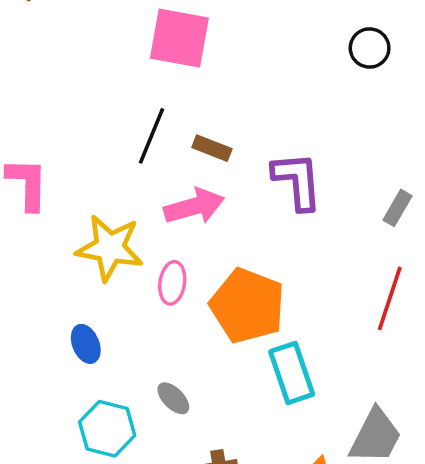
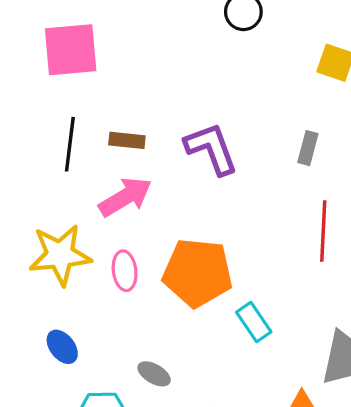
cyan rectangle: (292, 373) -> (254, 322), size x0.7

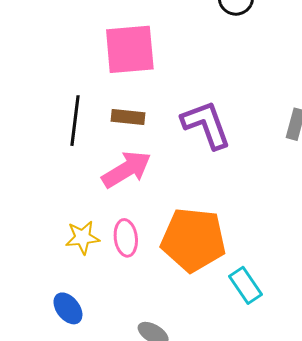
pink square: (71, 50) -> (130, 49), moved
yellow star: (60, 255) -> (83, 237), moved, size x0.6

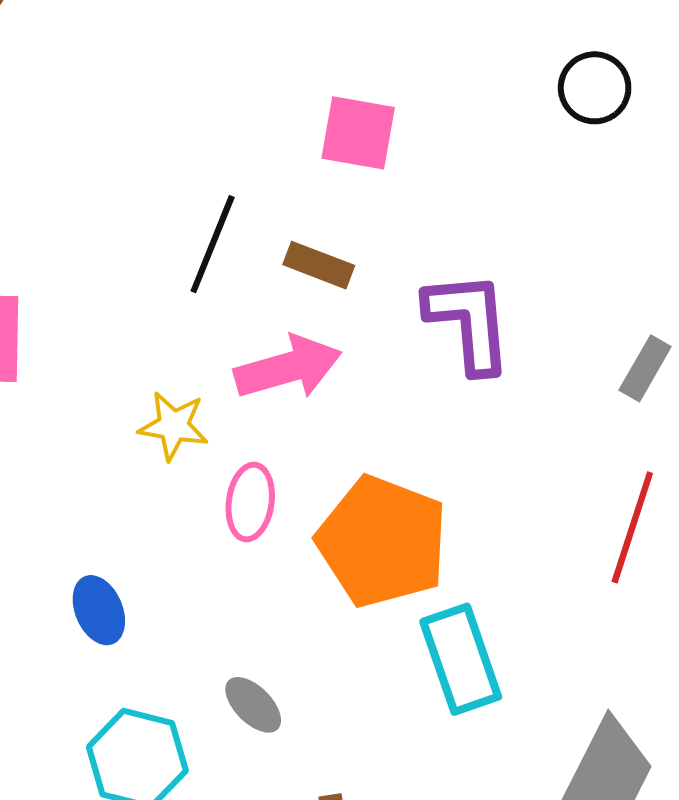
pink square: (130, 49) -> (358, 133), size x0.7
yellow star: (83, 237) -> (173, 426), moved
cyan rectangle: (246, 285) -> (461, 659), size x1.4

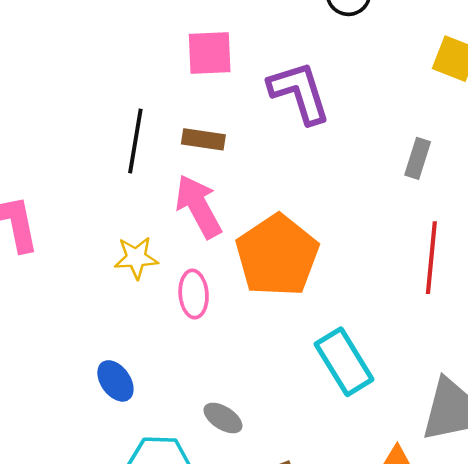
purple L-shape: (469, 322) -> (299, 92), moved
pink arrow: (288, 368) -> (198, 206), turned -90
orange pentagon: (382, 541) -> (277, 256), moved, turned 30

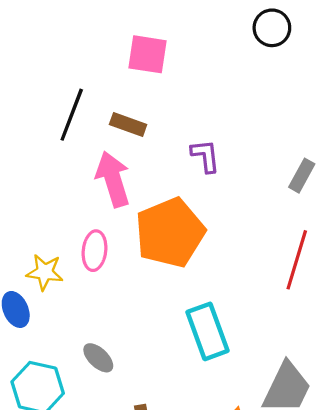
purple L-shape: (299, 92) -> (205, 156), moved, size x0.6
yellow star: (136, 258) -> (45, 272), moved

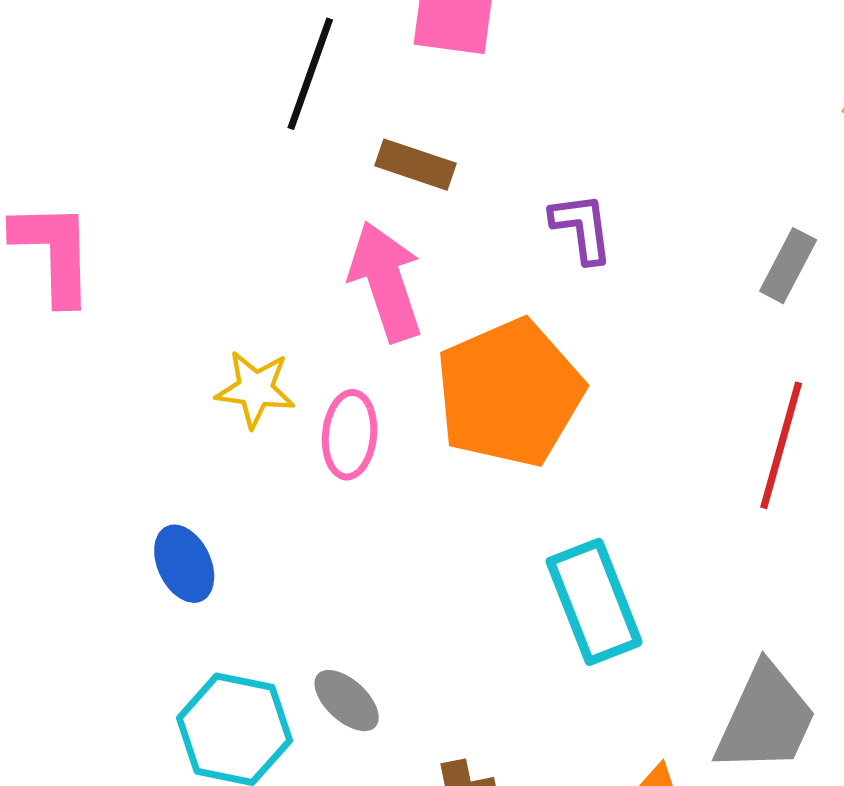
black line: (72, 115) -> (310, 74), moved
yellow star: (45, 272) -> (255, 389), moved
gray ellipse: (98, 358) -> (347, 701), moved

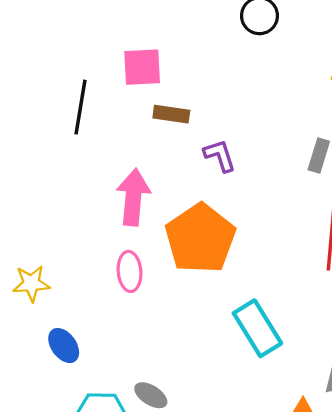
brown rectangle: (416, 165) -> (171, 114), moved
pink arrow: (386, 282) -> (133, 197), turned 34
yellow star: (255, 389) -> (31, 283), moved

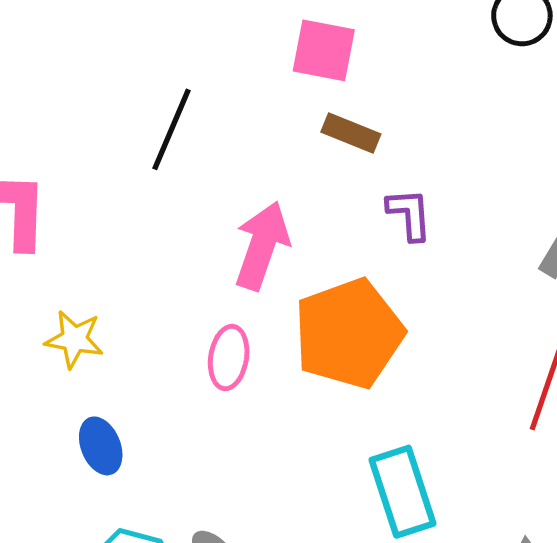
black line: (81, 107) -> (171, 129), moved

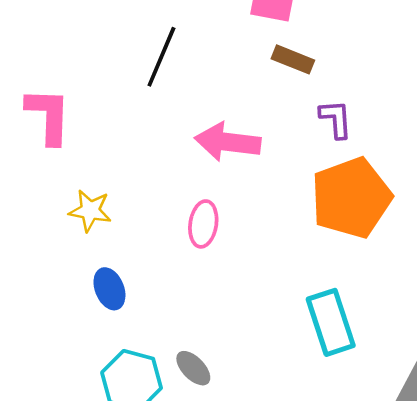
pink arrow: (262, 246) -> (228, 142), turned -102
orange pentagon: (349, 333) -> (351, 198), moved

